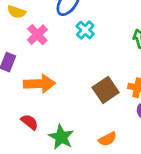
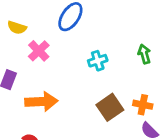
cyan cross: (85, 30) -> (98, 61), moved, turned 30

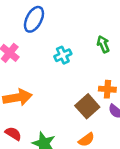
brown square: (110, 107) -> (87, 106), moved

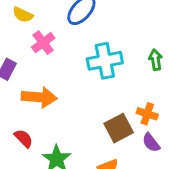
cyan cross: (63, 55) -> (105, 61), size x1.6

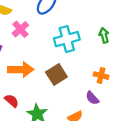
brown square: (119, 128) -> (56, 75), moved
purple semicircle: (151, 143) -> (92, 98), moved

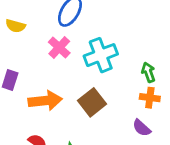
pink cross: (20, 29) -> (59, 48), moved
green arrow: (104, 35) -> (148, 72), moved

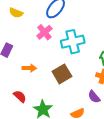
orange arrow: (45, 101) -> (29, 68), size x0.6

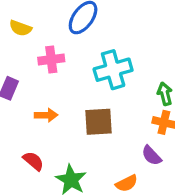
pink cross: (44, 32) -> (51, 60), moved, turned 35
brown square: (62, 74) -> (99, 122), turned 30

